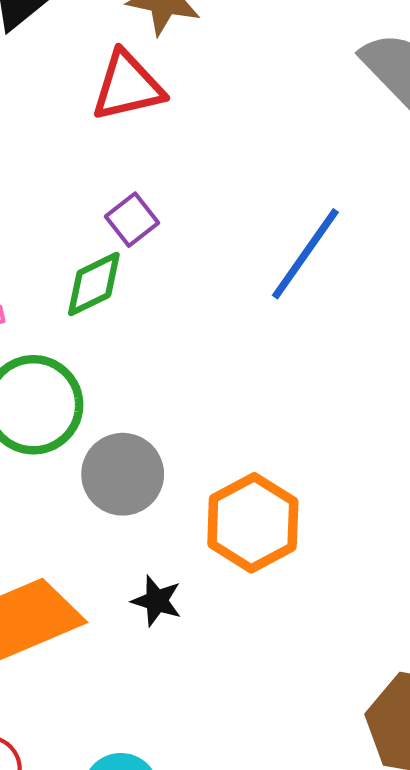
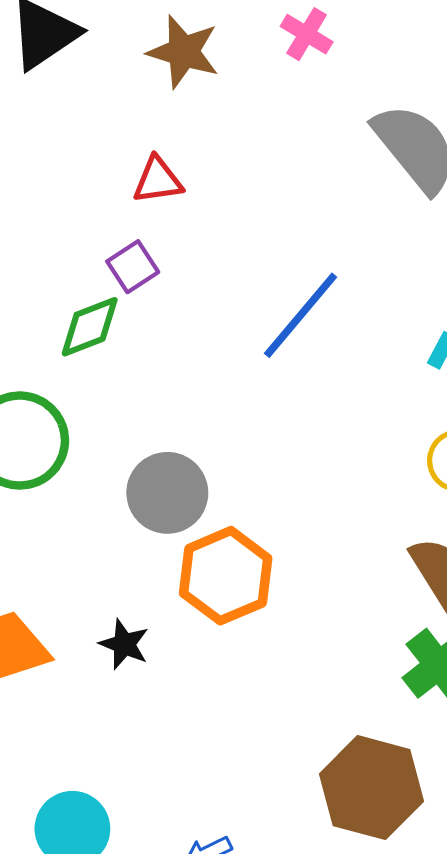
red triangle: (128, 86) -> (158, 180), moved, size x0.7
gray circle: (123, 474) -> (167, 493), moved

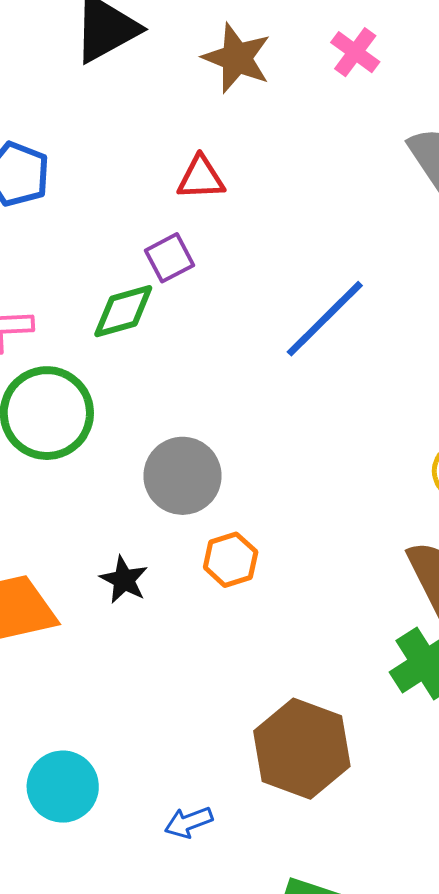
orange hexagon: (226, 576) -> (231, 560), size x0.6
black star: (124, 644) -> (124, 580), moved
brown hexagon: (372, 788) -> (302, 749), moved

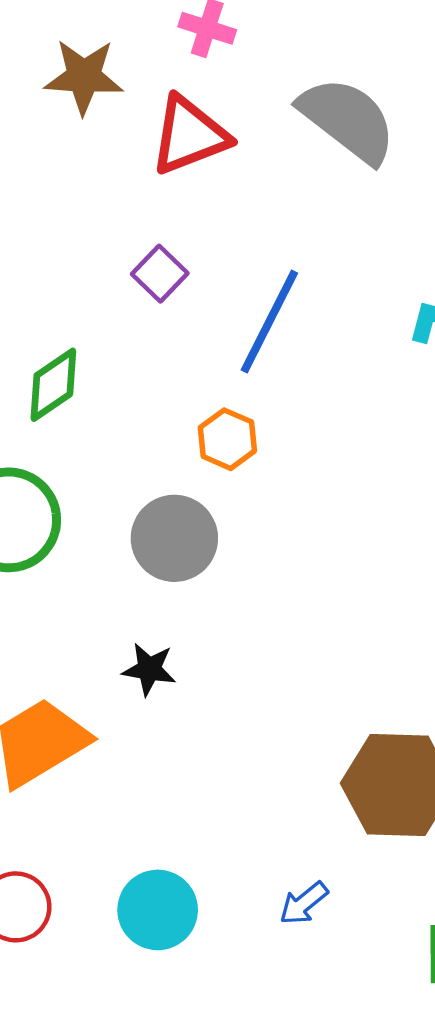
red triangle: (201, 178) -> (189, 135), moved, size x1.5
purple square: (170, 258) -> (160, 274), moved
orange hexagon: (231, 560) -> (227, 439), moved

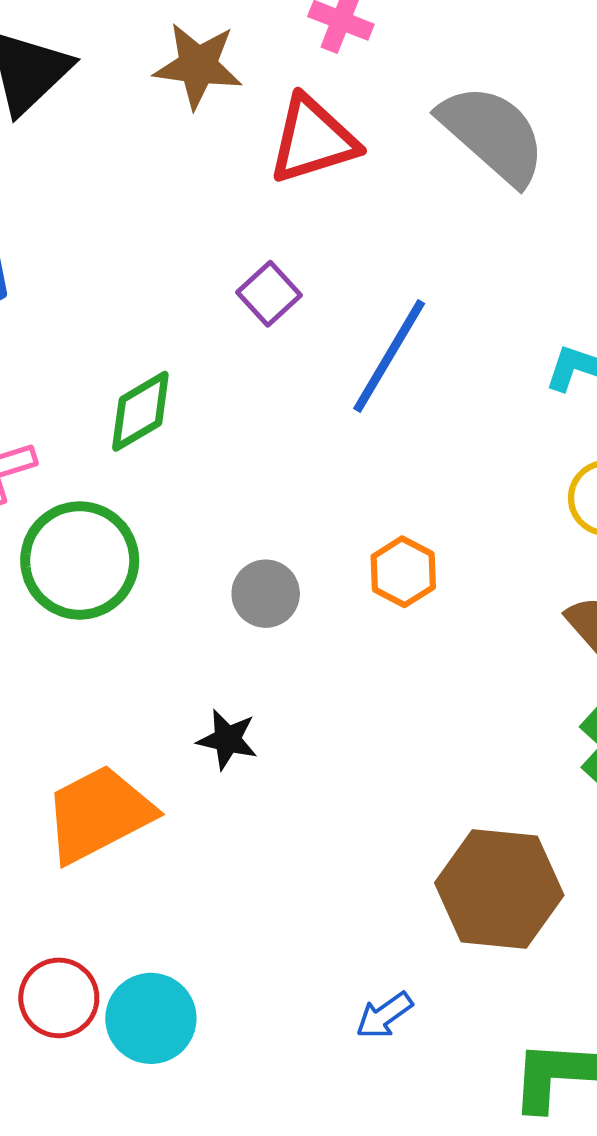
orange hexagon: (227, 439) -> (403, 572), moved
gray circle: (174, 538) -> (266, 594), size x0.7
cyan circle: (158, 910) -> (151, 1018), moved

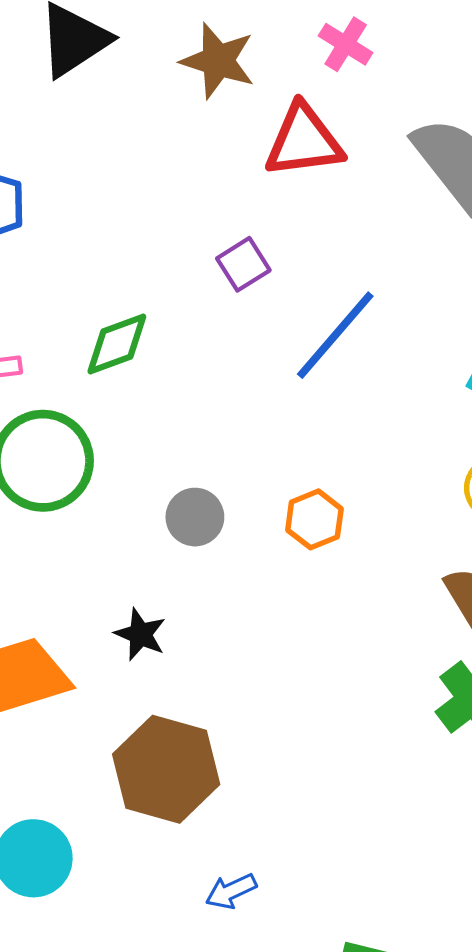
brown hexagon: (499, 889) -> (166, 769), moved

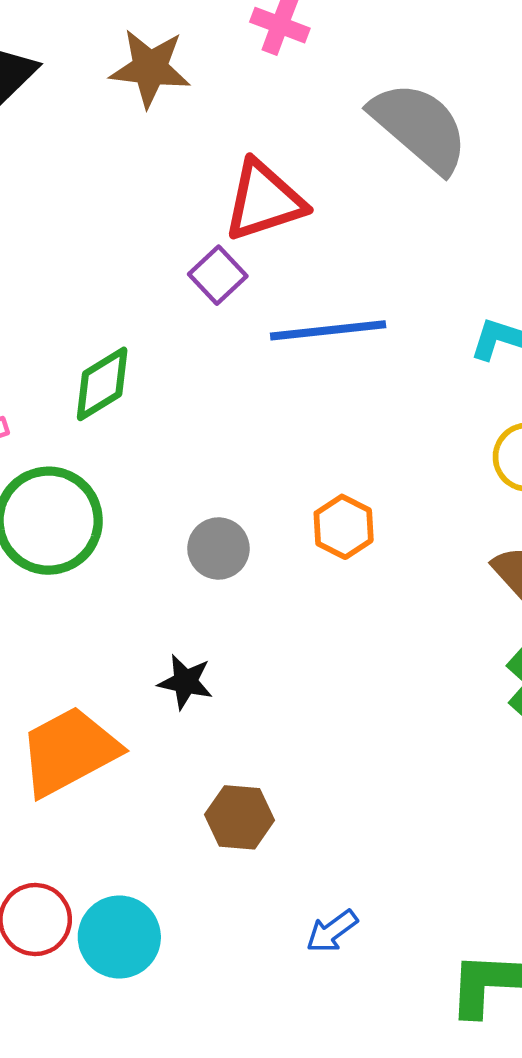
red triangle: (304, 141) -> (264, 201), moved
blue line: (335, 335) -> (328, 330), turned 54
brown hexagon: (166, 769) -> (240, 817), size x0.6

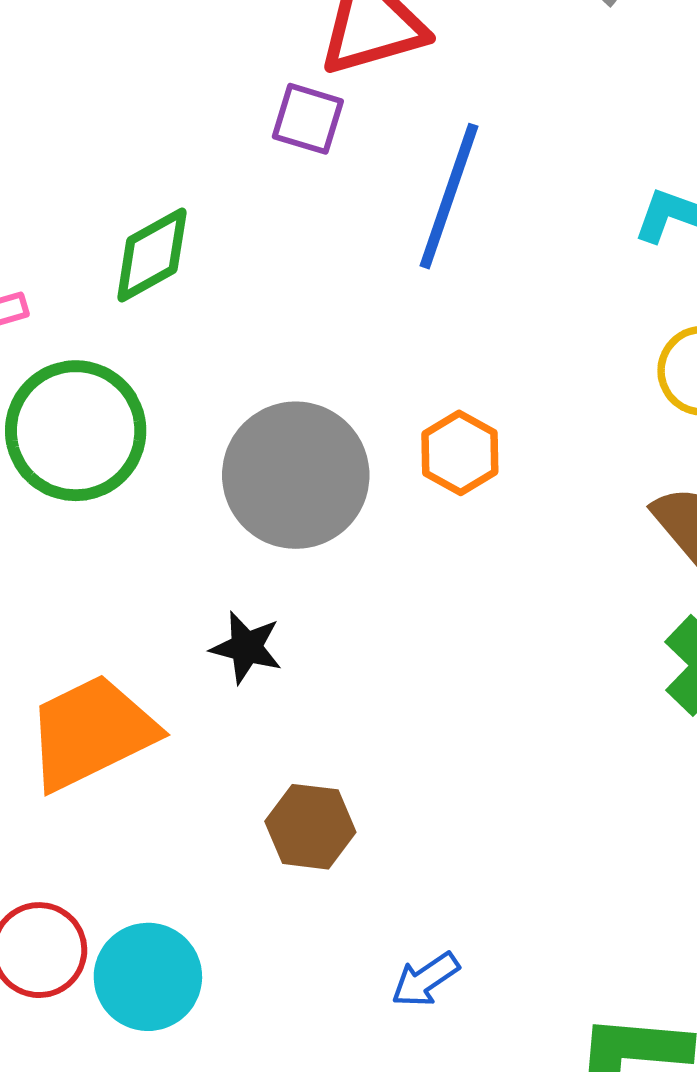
purple square: (218, 275) -> (308, 119), turned -32
blue line: (328, 330) -> (449, 196), turned -67
gray circle: (218, 549) -> (296, 475), size x1.8

